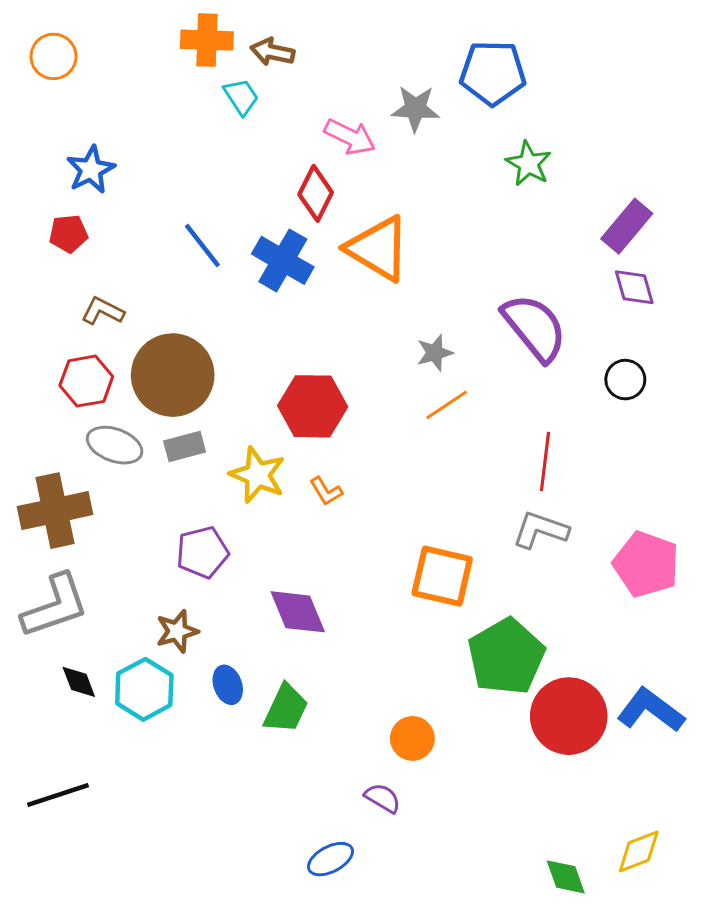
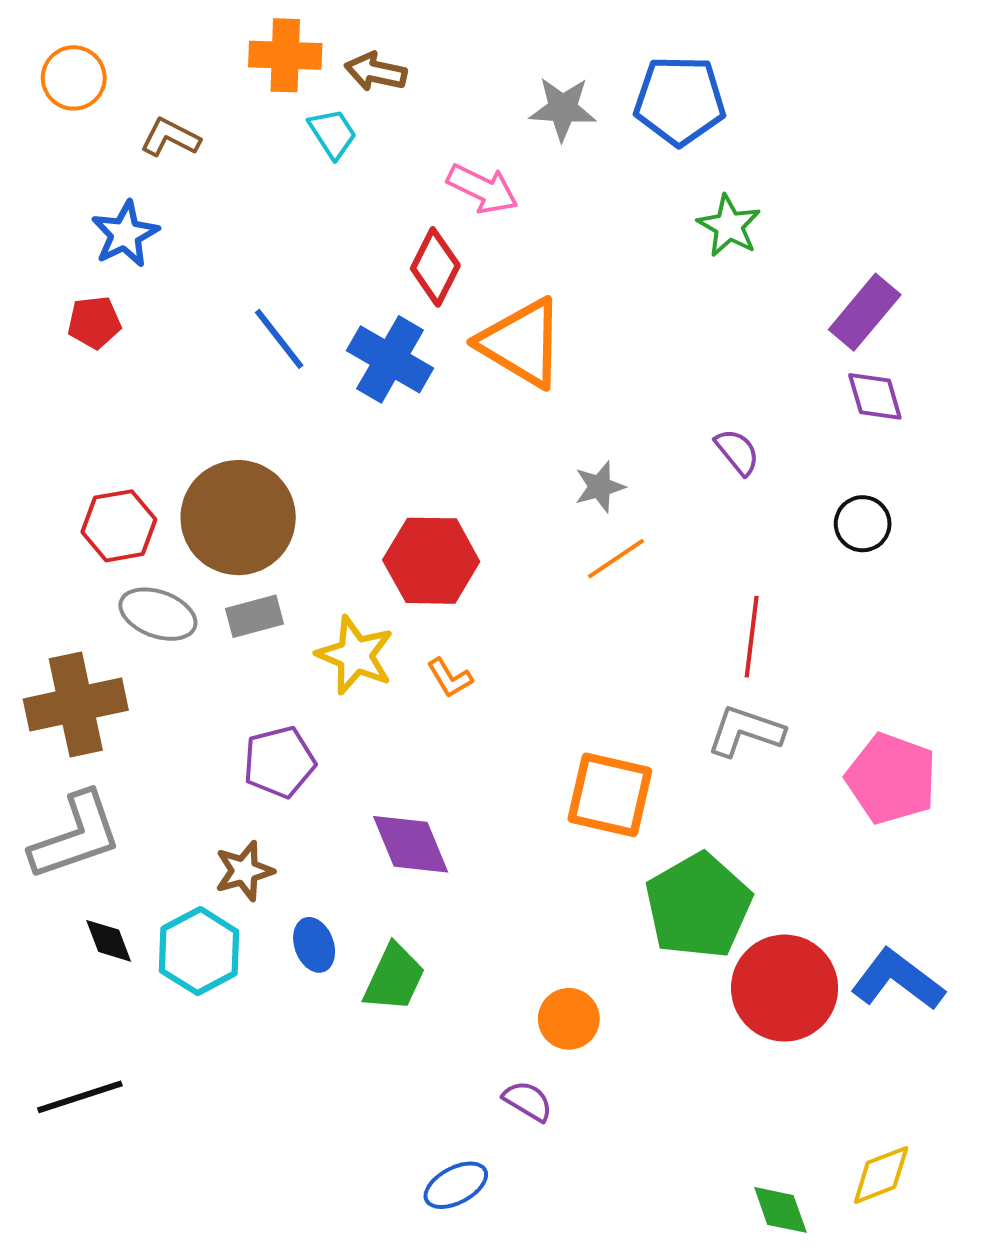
gray star: (415, 109) -> (563, 109), moved
brown L-shape: (103, 311) -> (170, 137), moved
purple semicircle: (534, 327) -> (737, 452), size x0.5

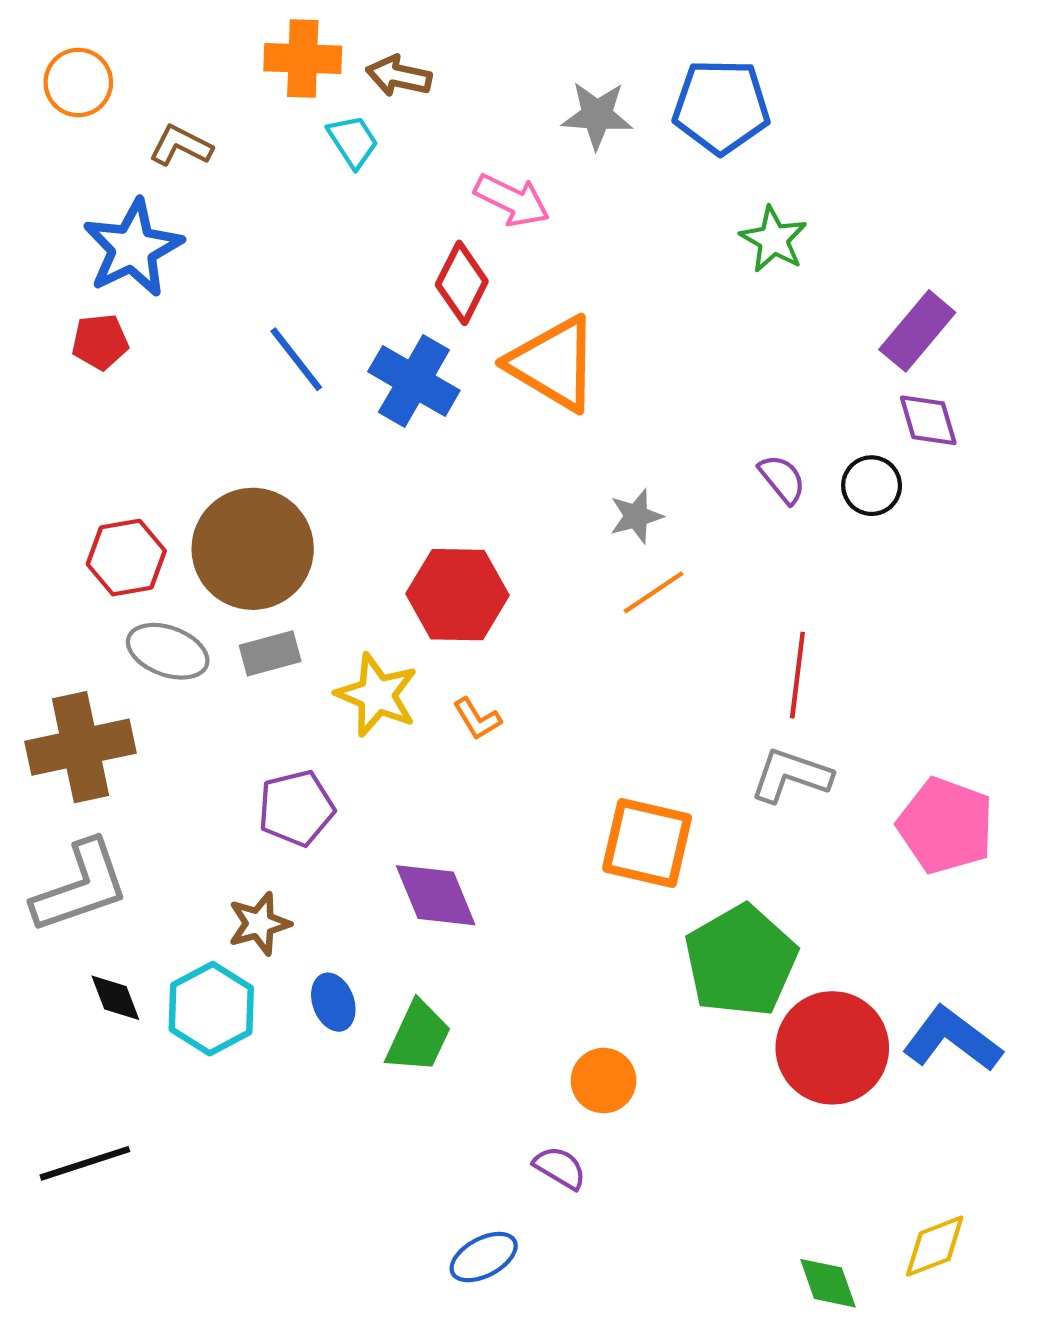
blue star: (125, 234) -> (133, 248), size x1.4
black circle: (863, 524) -> (872, 486), moved

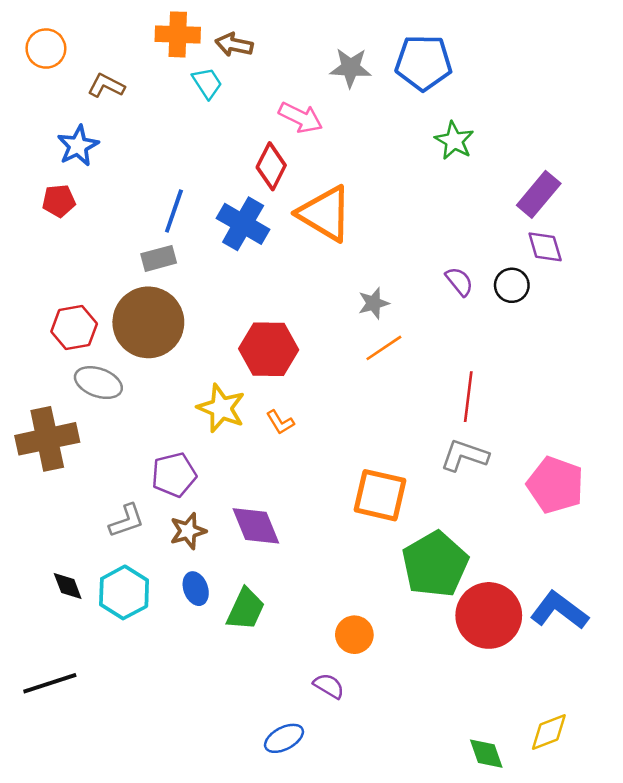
blue star: (133, 248) -> (78, 146), size x0.7
blue line: (296, 359) -> (174, 211), turned 57
gray rectangle: (270, 653) -> (159, 258), moved
gray L-shape: (80, 887) -> (127, 521), moved, size x0.6
brown star: (259, 924) -> (188, 531), moved

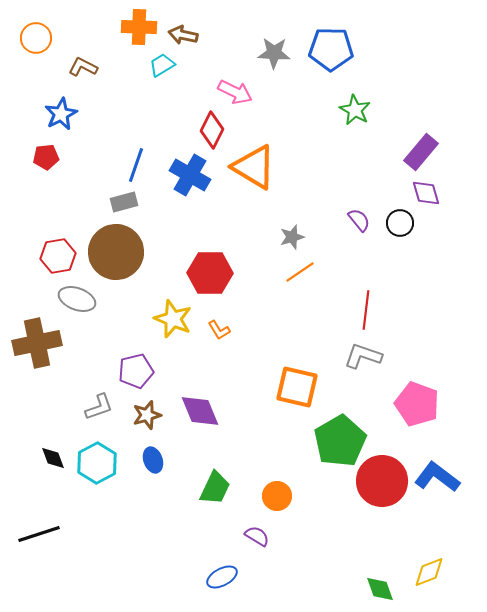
cyan trapezoid: (207, 83) -> (162, 65), turned -88
pink pentagon: (555, 485) -> (417, 404), moved
green trapezoid: (246, 609) -> (215, 488), moved

